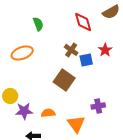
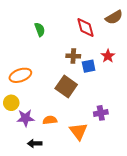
brown cross: (71, 50) -> (73, 56), turned -32
orange ellipse: (22, 53) -> (20, 75), moved

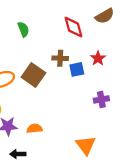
brown square: (66, 86) -> (33, 75), moved
purple cross: (101, 113) -> (101, 99), moved
orange triangle: (78, 131) -> (86, 145), moved

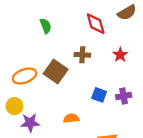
blue square: (77, 69) -> (99, 95), moved, turned 32
orange semicircle: (35, 128) -> (71, 118), moved

